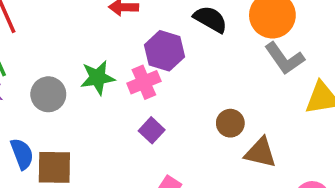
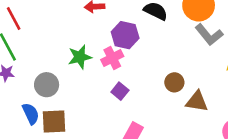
gray circle: (48, 94) -> (47, 85), moved

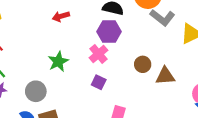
purple hexagon: (125, 35) -> (109, 32), moved
pink cross: (112, 58) -> (98, 54), moved

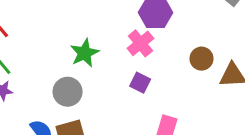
gray circle: (36, 91) -> (68, 92), moved

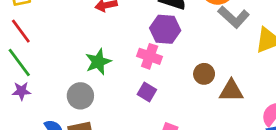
pink cross: (140, 43) -> (150, 56), turned -35

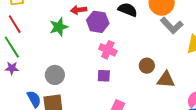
purple hexagon: (165, 29) -> (98, 22), moved
green star: (98, 62) -> (59, 27), moved
purple square: (147, 92) -> (104, 76), turned -32

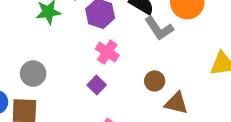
gray L-shape: (172, 26) -> (159, 28), moved
purple square: (104, 76) -> (97, 85), turned 32

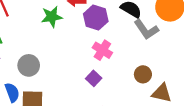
gray circle: (33, 74) -> (29, 65), moved

